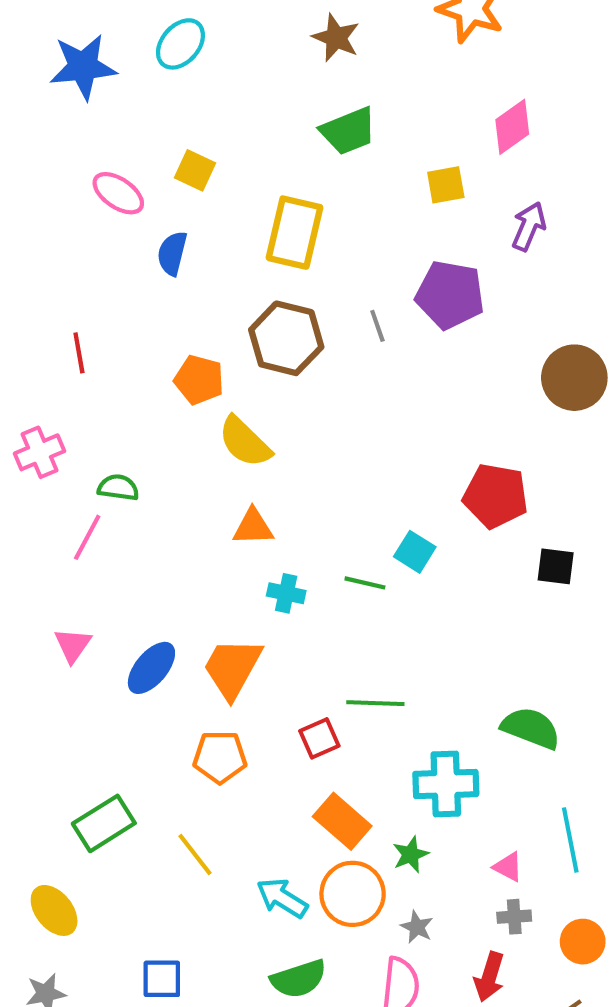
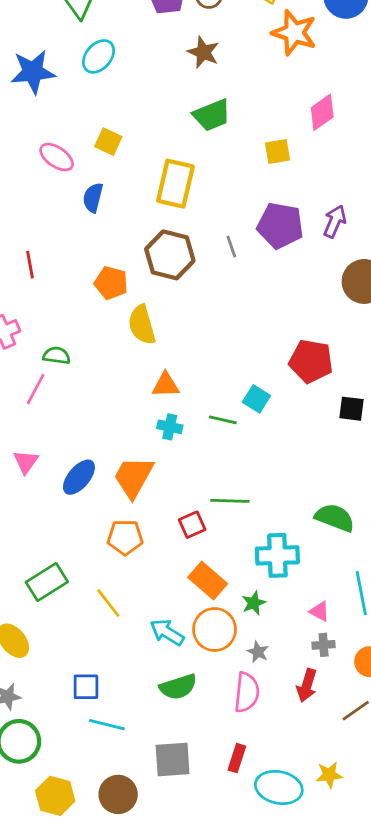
purple arrow: (529, 226) -> (335, 221), moved
yellow semicircle: (245, 442) -> (142, 325), turned 30
orange triangle: (253, 527) -> (166, 385), moved

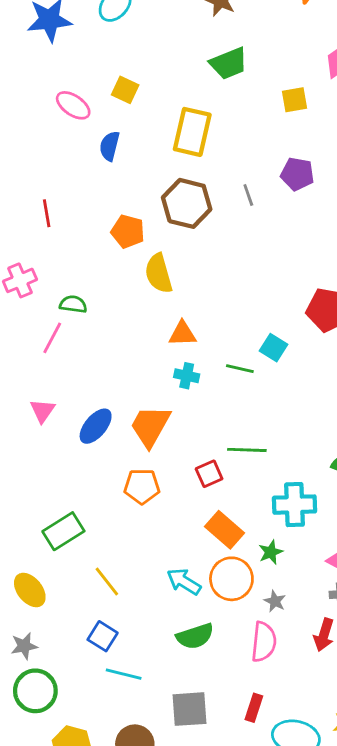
purple pentagon: (280, 226) -> (297, 174), size x0.7
yellow line: (108, 603) -> (107, 582), moved
blue square: (86, 687) -> (103, 636), turned 32

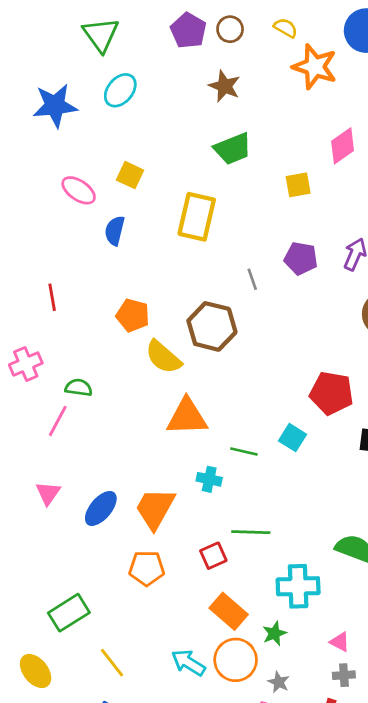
brown hexagon: (187, 203) -> (212, 326), moved
yellow semicircle: (159, 273) -> (163, 357), turned -33
orange triangle: (182, 334) -> (187, 417), size x1.5
cyan square: (273, 348) -> (293, 438), moved
cyan cross: (187, 376) -> (209, 479), moved

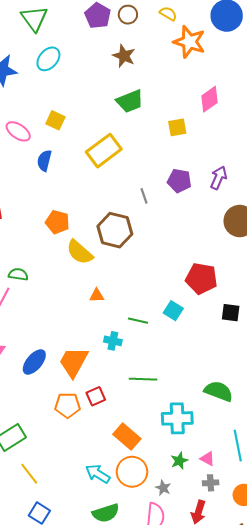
yellow rectangle: (197, 217) -> (104, 151), turned 40
orange triangle: (187, 417) -> (97, 296), size x0.5
red square: (213, 556) -> (96, 396), moved
green star: (274, 633) -> (179, 461), moved
yellow line: (112, 663) -> (29, 474), moved

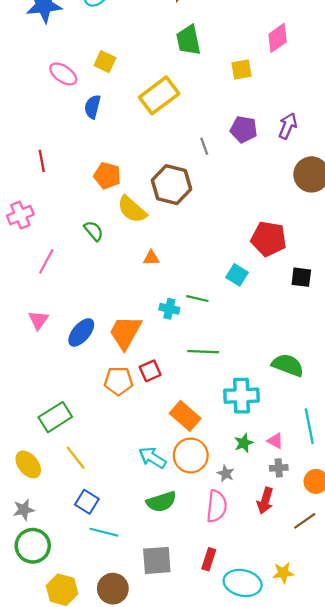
green trapezoid: (130, 101) -> (188, 40), turned 100
green semicircle: (18, 274) -> (94, 231), moved, turned 42
green line: (138, 321) -> (197, 299), moved

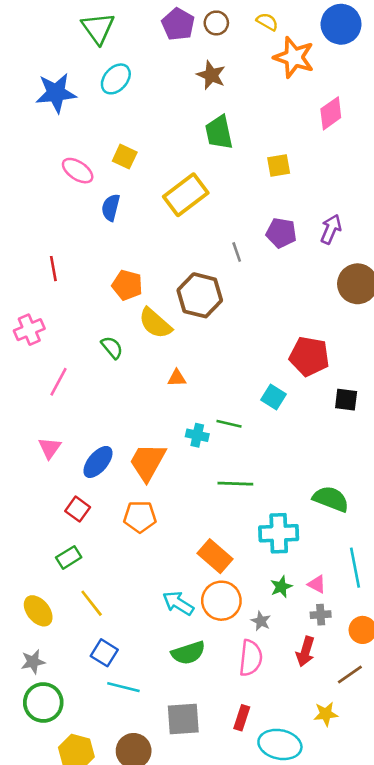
pink diamond: (278, 38) -> (331, 113), moved
red square: (150, 371) -> (78, 509), moved, turned -30
green rectangle: (55, 417) -> (69, 557), size x0.7
yellow star: (283, 573) -> (326, 714), moved

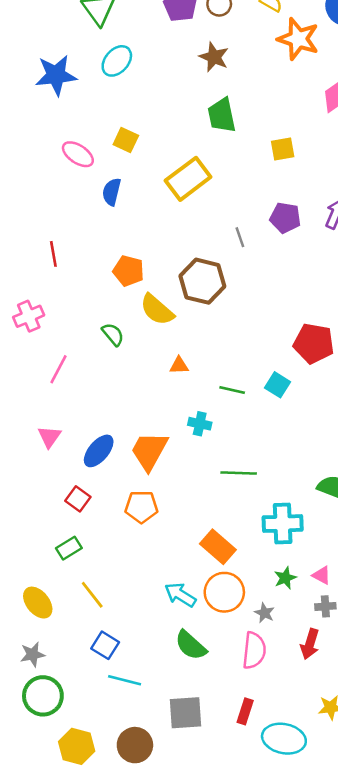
green line: (229, 424) -> (232, 390), moved
green semicircle: (188, 653) -> (191, 645), turned 60

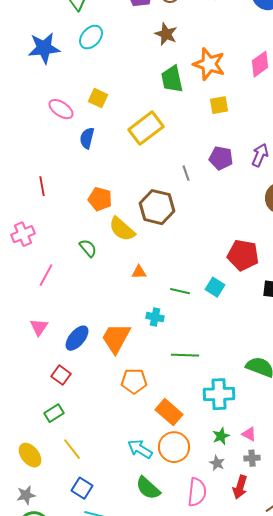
orange star: (298, 39) -> (209, 64), moved
orange pentagon: (141, 507) -> (134, 381), moved
gray star: (265, 613) -> (217, 463), moved

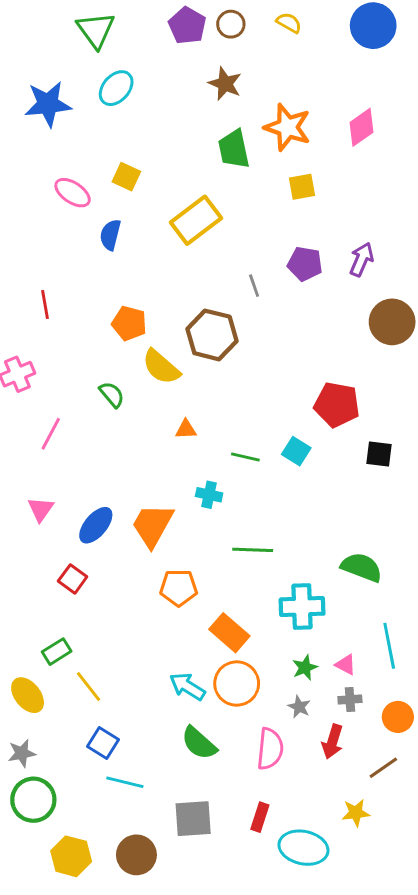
green rectangle: (54, 413) -> (57, 652), moved

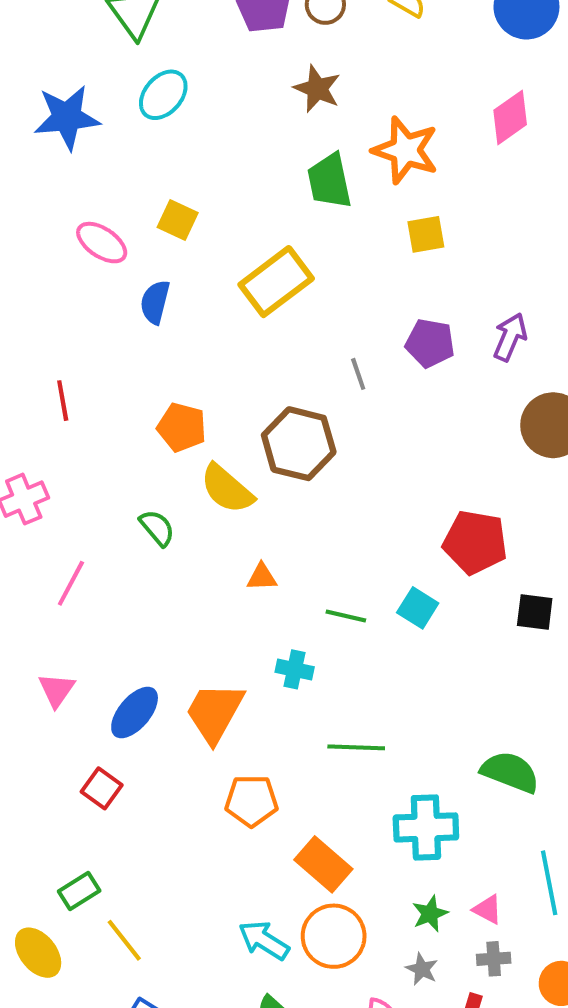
pink diamond: (362, 127) -> (510, 117), moved

